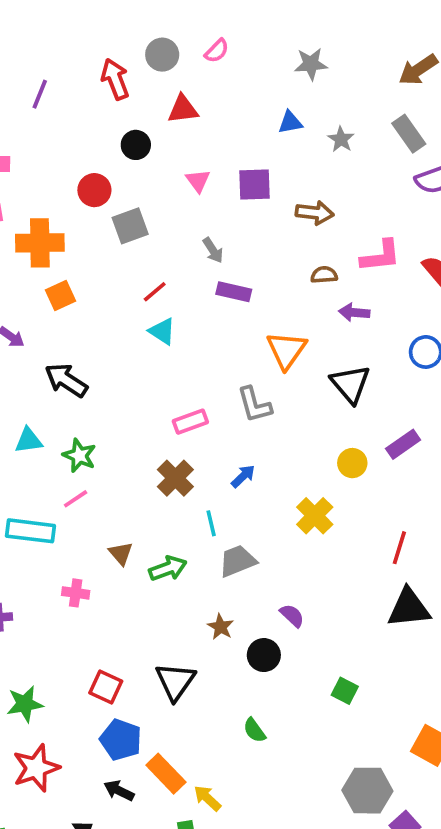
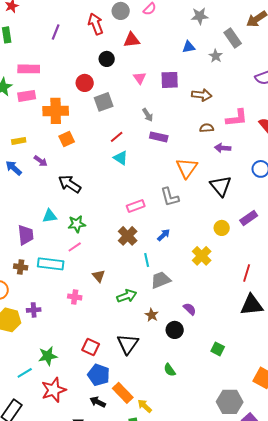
gray rectangle: (409, 134) -> (233, 38), moved
green star: (79, 456) -> (77, 224), turned -30
green arrow: (168, 568) -> (127, 296), moved

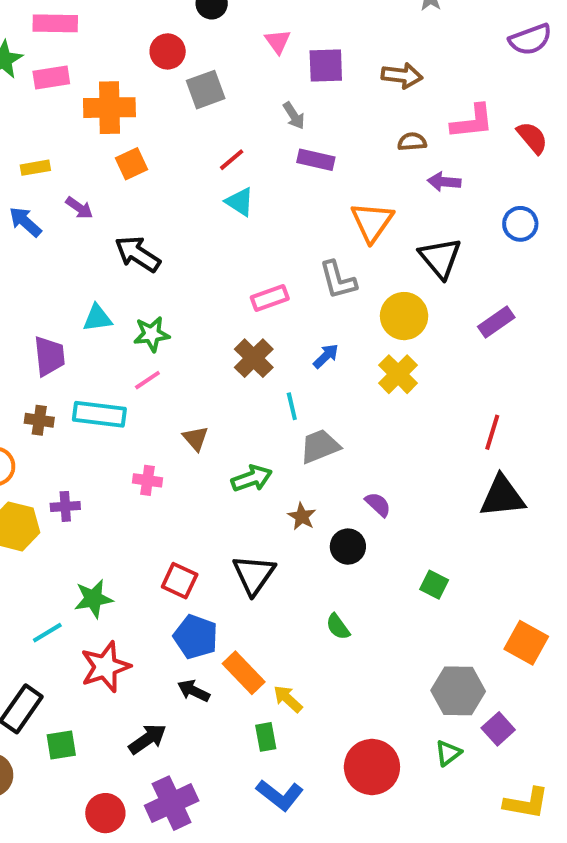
purple square: (170, 80) -> (326, 66), moved
yellow circle: (222, 228) -> (404, 316), moved, size x1.5
yellow cross: (202, 256) -> (398, 374), moved

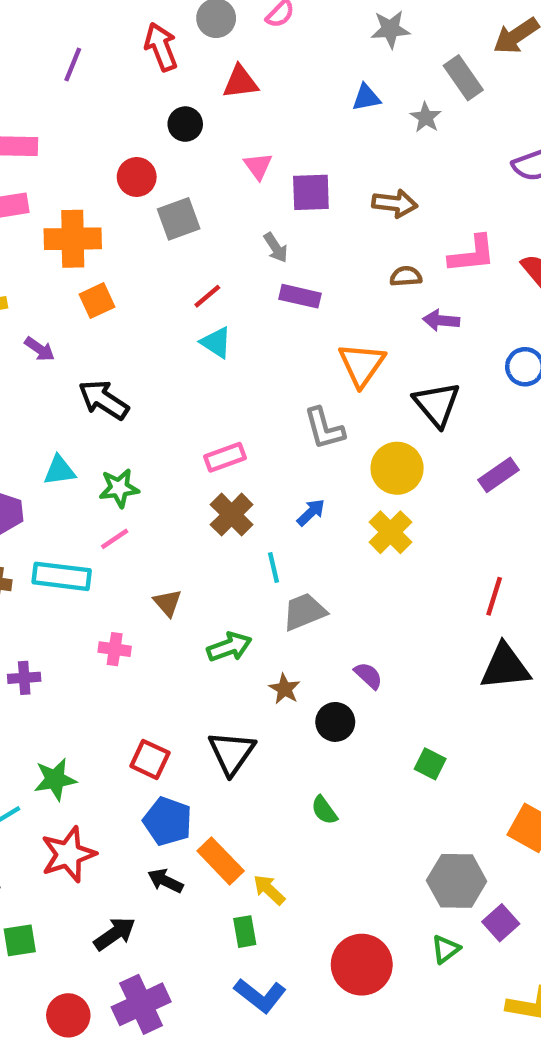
pink rectangle: (270, 298) -> (225, 457), moved

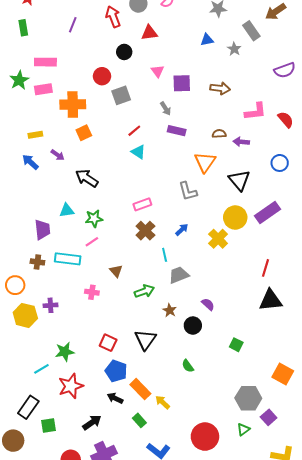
brown semicircle: (406, 276) -> (219, 134), moved
yellow circle: (397, 468) -> (235, 218), moved
purple rectangle: (499, 475) -> (268, 212), size x1.4
green rectangle: (245, 932) -> (139, 420), moved, turned -32

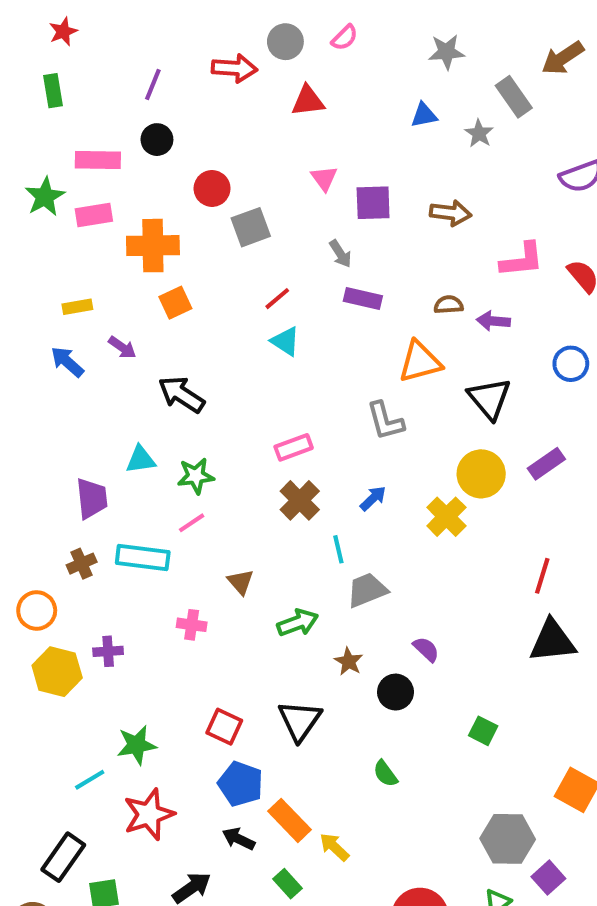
red arrow: (113, 17) -> (234, 68), turned 115
black circle: (124, 52) -> (157, 140), moved
orange triangle: (205, 162) -> (420, 362), turned 40
purple rectangle: (268, 212) -> (546, 464), size x0.7
brown cross: (37, 262) -> (82, 564), turned -32

